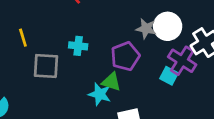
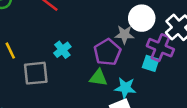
gray star: (146, 29) -> (124, 35), moved
cyan cross: (78, 46) -> (62, 50), turned -35
cyan star: (100, 94) -> (125, 88), moved

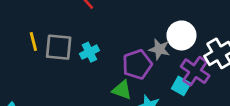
gray square: (36, 73) -> (59, 47), moved

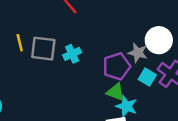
cyan square: (181, 86) -> (147, 77), moved
green triangle: (122, 90) -> (116, 92), moved

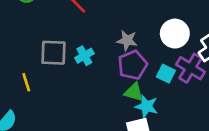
yellow line: (20, 43) -> (26, 82), moved
gray star: (138, 53) -> (127, 40), moved

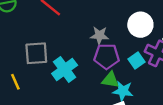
cyan cross: (84, 56) -> (65, 69), moved, size x1.5
purple pentagon: (133, 65) -> (107, 56), turned 30
cyan square: (166, 74) -> (137, 61), turned 35

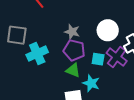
cyan square: (137, 61) -> (98, 59), turned 32
cyan star: (123, 91) -> (91, 83), moved

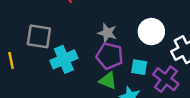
purple cross: (117, 57) -> (166, 79), moved

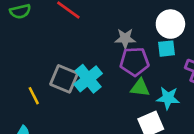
gray square: (39, 36) -> (64, 79), moved, turned 30
cyan square: (139, 67) -> (167, 49), moved

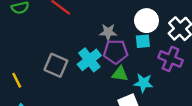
cyan cross: (88, 79) -> (89, 60), moved
yellow line: (34, 96) -> (17, 80), moved

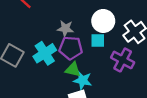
cyan star: (143, 83) -> (83, 80), moved

